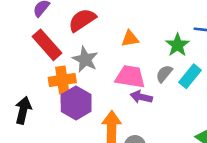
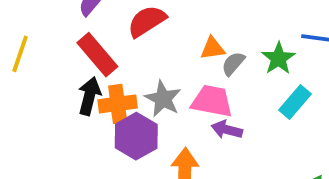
gray star: (85, 59) -> (163, 99), moved
gray semicircle: (164, 74) -> (233, 64), moved
black arrow: (23, 110) -> (89, 96), moved

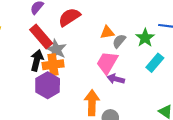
gray star: (163, 99) -> (56, 50), moved
pink trapezoid: (212, 101) -> (107, 63), turned -70
purple hexagon: (136, 136) -> (48, 85), moved

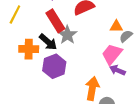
black arrow: (37, 60) -> (48, 42), turned 108
orange cross: (53, 65) -> (29, 49), moved

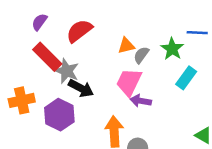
black arrow: (48, 42) -> (81, 88), moved

